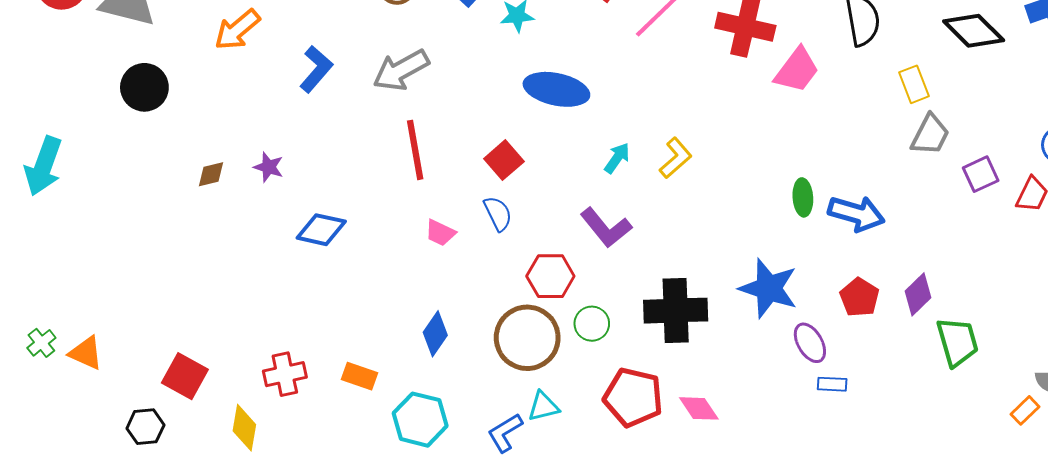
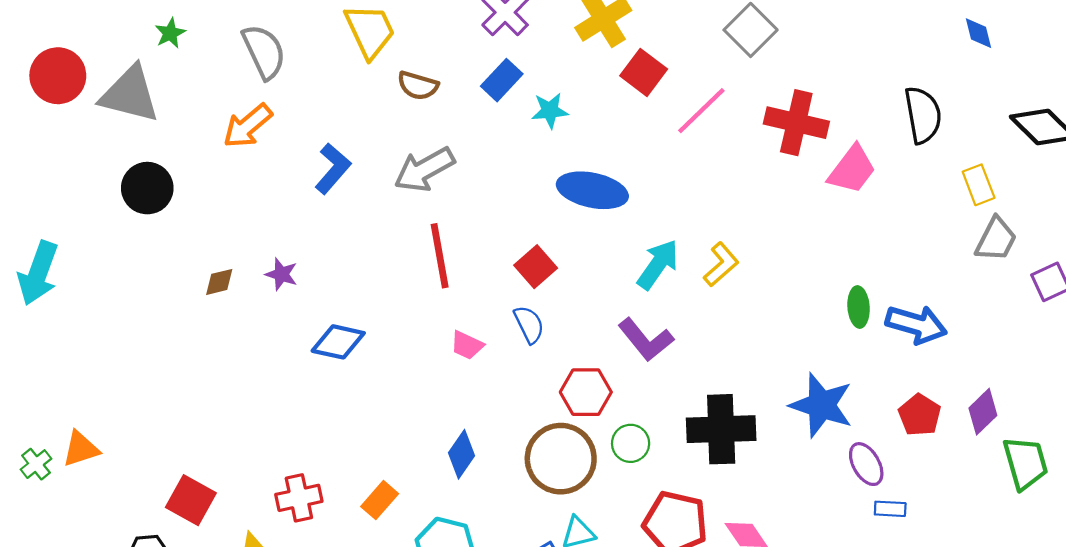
cyan arrow: (617, 158) -> (658, 264), size x1.5
orange triangle: (86, 353) -> (81, 449), moved, turned -42
orange rectangle: (360, 376) -> (380, 500), turned -68

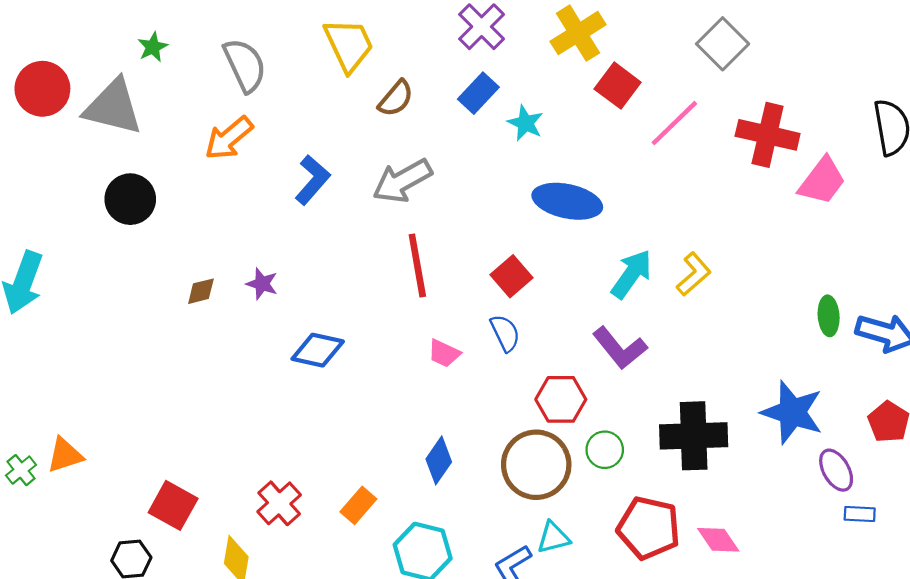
brown semicircle: (418, 86) -> (396, 98), turned -66
cyan star: (550, 111) -> (525, 123), turned 30
red cross: (299, 498) -> (279, 503), turned -30

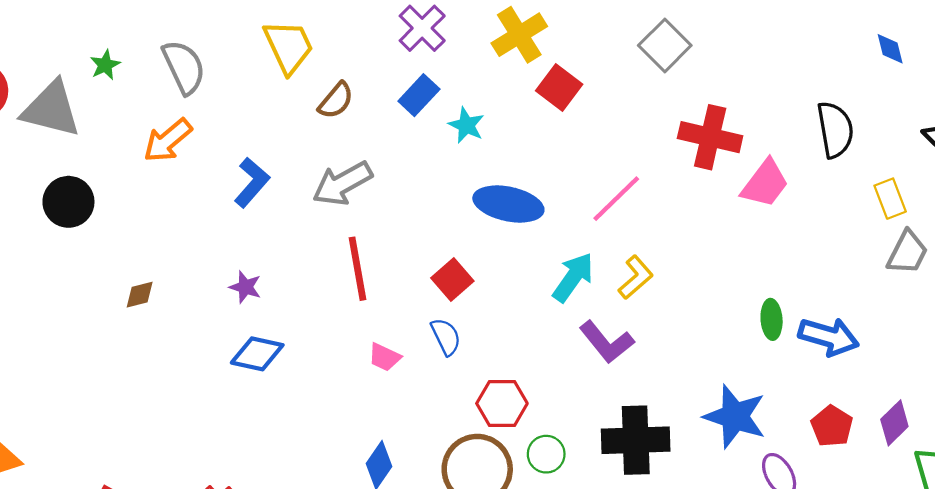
green star: (153, 47) -> (105, 65), moved
pink line: (674, 123) -> (616, 199), moved
purple star: (262, 284) -> (245, 287), moved
purple L-shape: (620, 348) -> (607, 342), moved

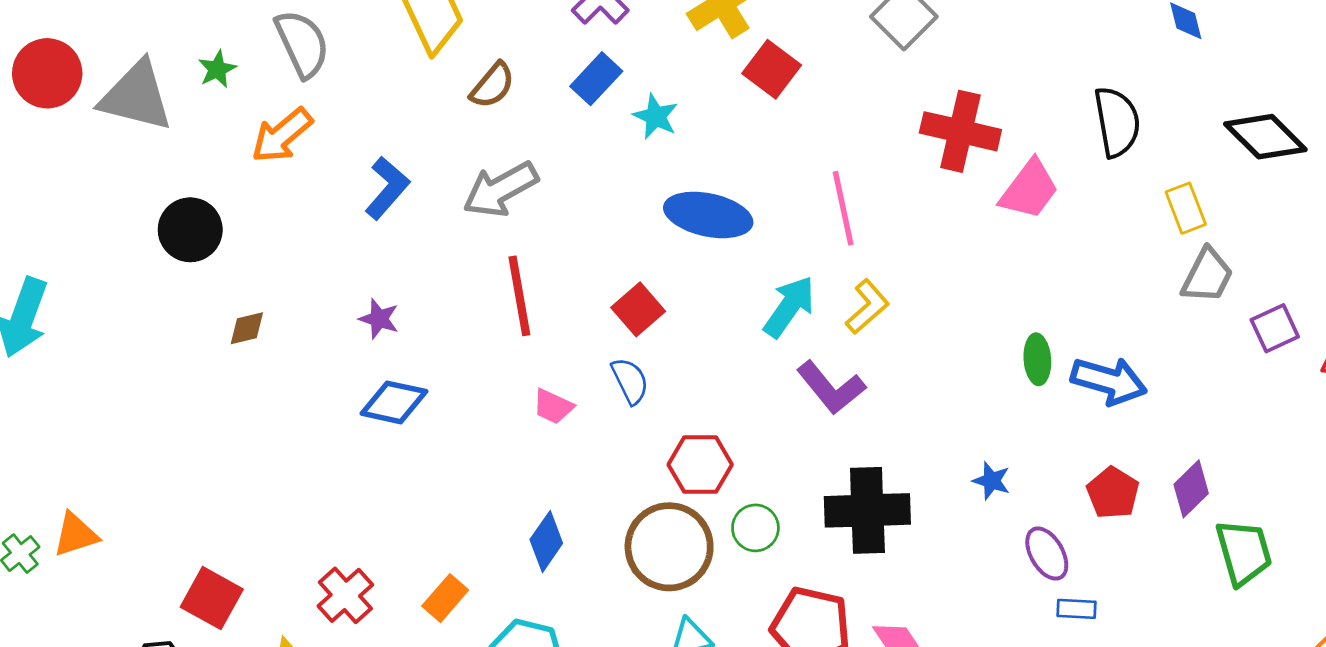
green star: (105, 65) -> (217, 69), moved
pink line: (616, 199) -> (843, 208), turned -58
black circle: (68, 202) -> (190, 230), moved
blue star: (735, 416) -> (992, 481), size x0.5

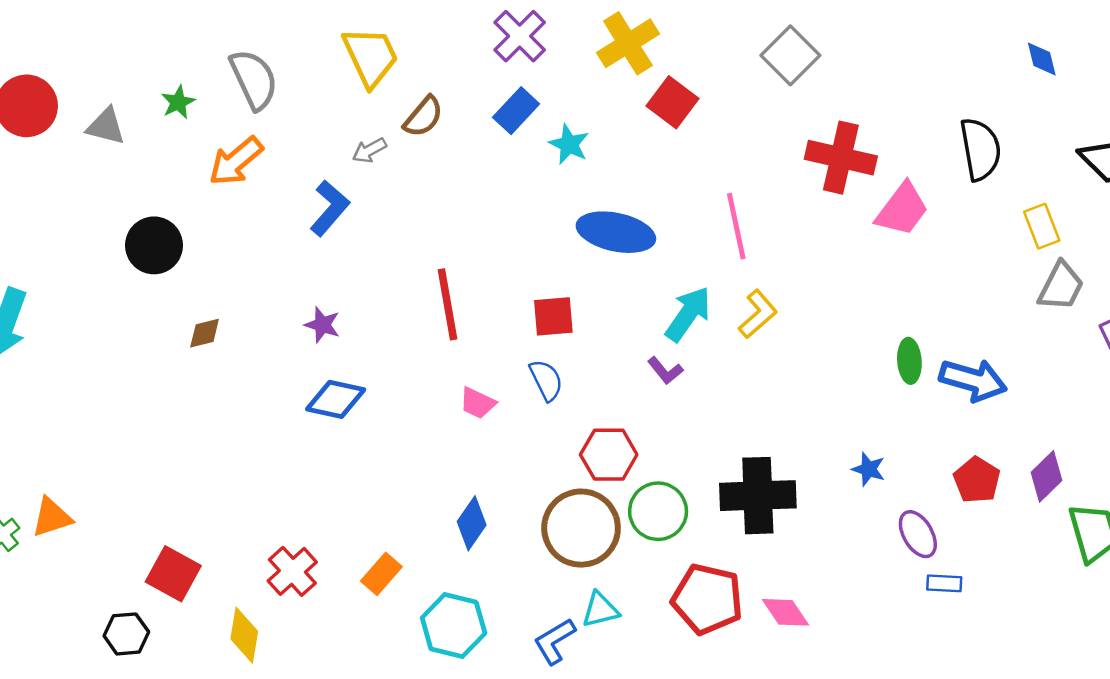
gray triangle: (136, 96) -> (106, 126), size x0.6
gray arrow: (500, 189) -> (369, 150), moved, size x0.5
red square: (638, 309) -> (553, 316), turned 36
purple L-shape: (831, 388) -> (665, 370), moved, size x0.6
green circle: (755, 528) -> (658, 511), size x1.4

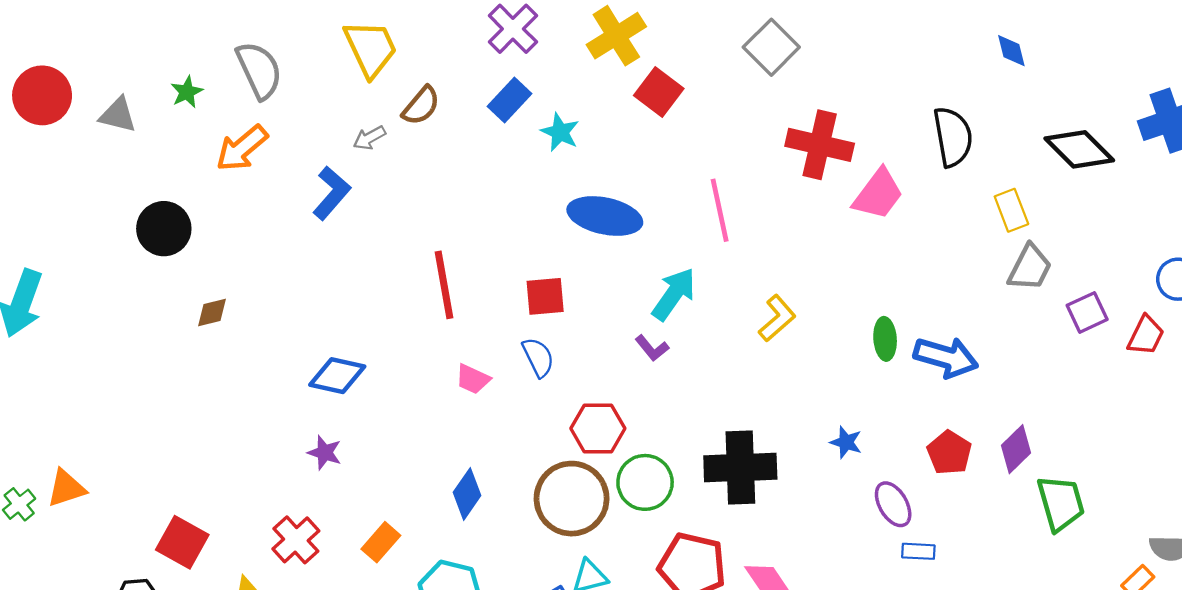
yellow L-shape: (758, 314) -> (777, 318), moved
purple star: (322, 325) -> (325, 453), moved

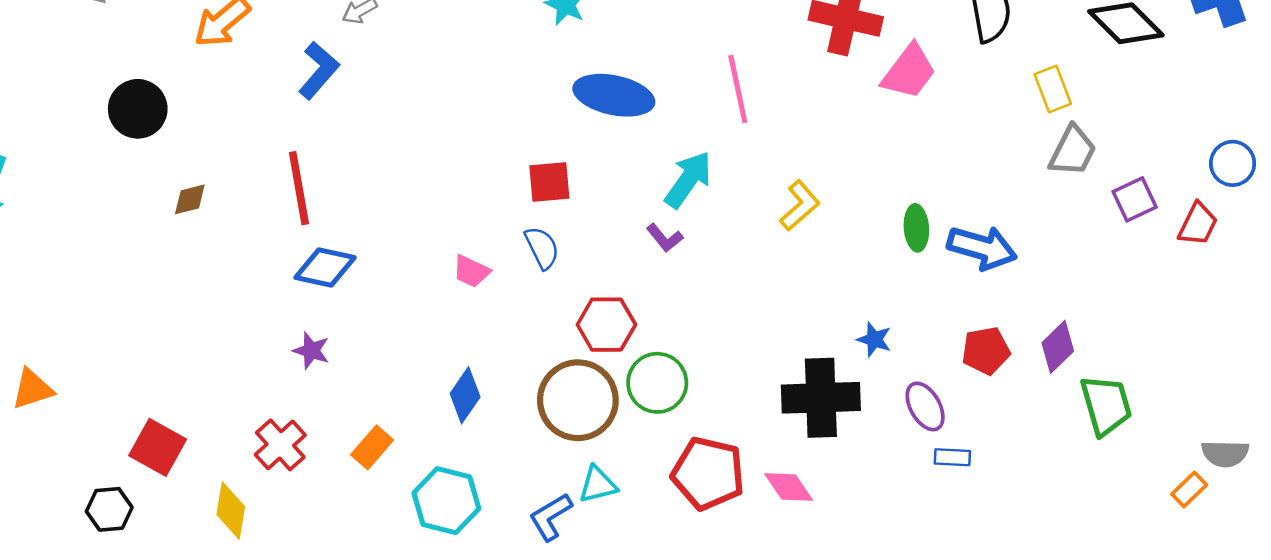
red line: (444, 285) -> (299, 188), moved
red pentagon: (949, 453) -> (986, 351), turned 30
black cross: (740, 468) -> (821, 398), moved

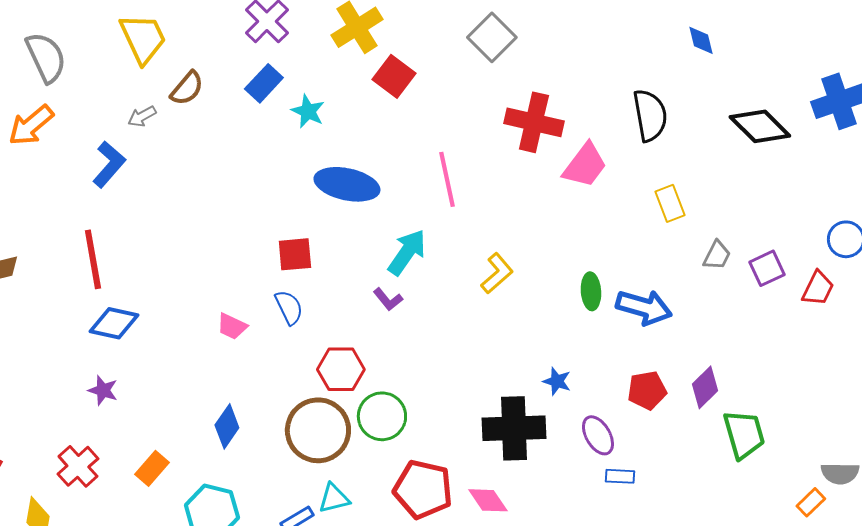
yellow rectangle: (1053, 89) -> (670, 203), moved
gray trapezoid: (1073, 151) -> (717, 255), moved, size x0.7

